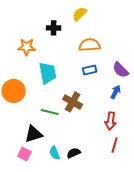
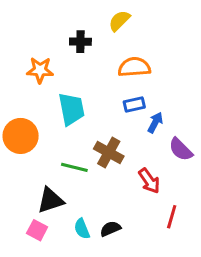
purple semicircle: (121, 70) -> (181, 149), moved
blue arrow: (116, 92) -> (155, 122), moved
red arrow: (111, 121) -> (149, 181), moved, turned -42

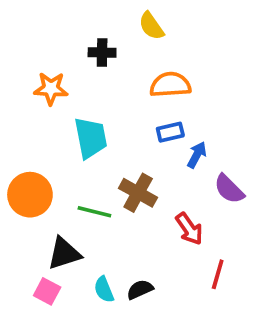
yellow semicircle: (119, 21) -> (151, 26), turned -80
orange circle: (21, 136) -> (30, 195), moved

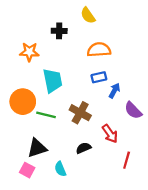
orange circle: (30, 195) -> (23, 102), moved
green line: (94, 212) -> (46, 115), moved
black semicircle: (140, 289) -> (83, 148), moved

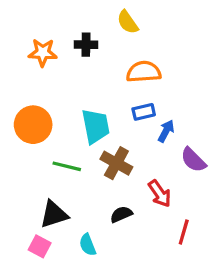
orange star: (29, 52) -> (43, 53), moved
cyan trapezoid: (53, 81) -> (96, 126), moved
orange circle: (23, 102) -> (33, 125), moved

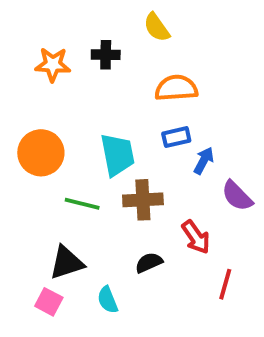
brown cross: (116, 163) -> (143, 200), turned -32

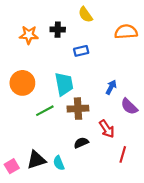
orange semicircle: (176, 88) -> (126, 32), moved
blue rectangle: (176, 137) -> (81, 51), moved
green line: (82, 204) -> (45, 111), turned -42
black triangle: (66, 263) -> (36, 160), moved
pink square: (49, 302) -> (12, 166), moved, turned 32

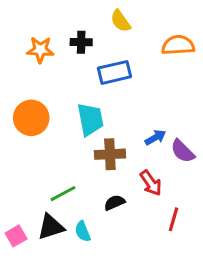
blue rectangle: (81, 51) -> (114, 72), size x1.5
blue arrow: (111, 87) -> (155, 138), moved, turned 32
green line: (45, 111) -> (63, 194), moved

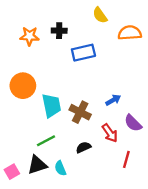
yellow semicircle: (121, 21) -> (100, 15), moved
cyan trapezoid: (90, 119) -> (52, 105), moved
purple semicircle: (183, 151) -> (133, 123), moved
brown cross: (110, 154) -> (80, 112), turned 30

